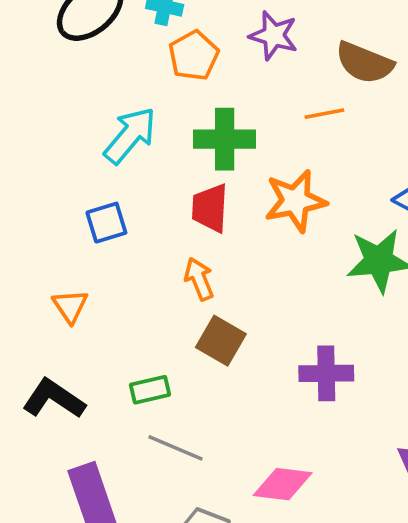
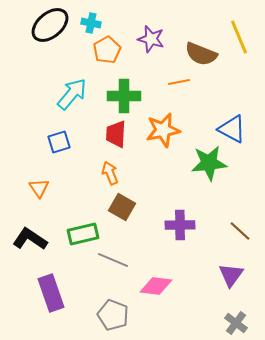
green rectangle: (150, 390) -> (83, 234), size x1.4
gray line: (175, 448) -> (113, 260), moved

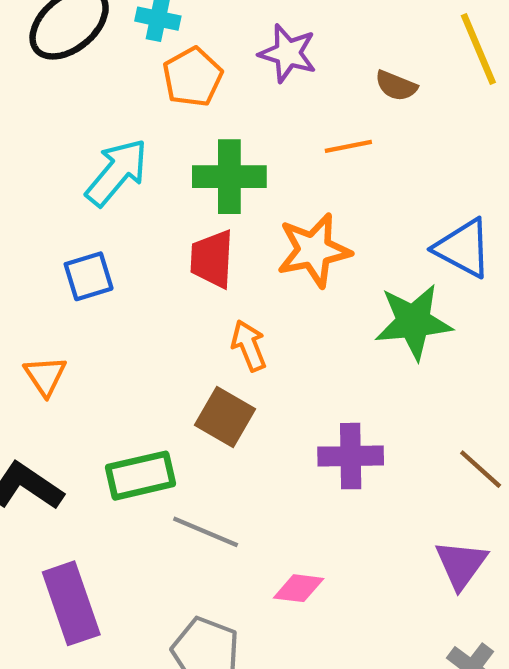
brown semicircle: (201, 54) -> (396, 86), size x0.6
orange arrow: (110, 173) -> (249, 346), moved
pink diamond: (156, 286) -> (299, 588), size x0.7

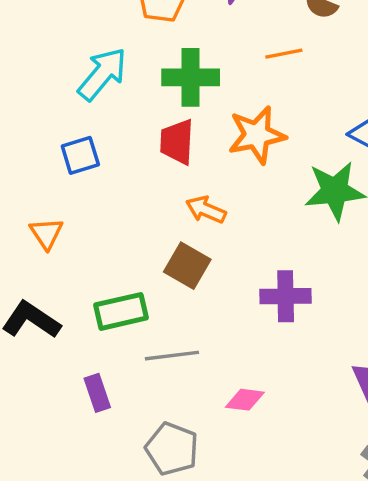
orange arrow: (249, 346) -> (206, 210), turned -45
gray line: (206, 532) -> (172, 356), turned -30
purple rectangle: (71, 603) -> (97, 393), moved, size x0.6

